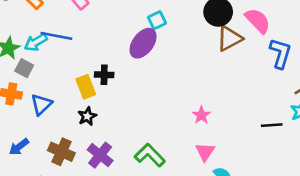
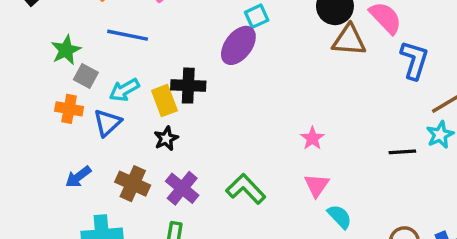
brown triangle: (229, 38) -> (349, 40), turned 32
cyan arrow: (36, 42) -> (124, 90), moved
black cross: (104, 75) -> (188, 86), size x1.4

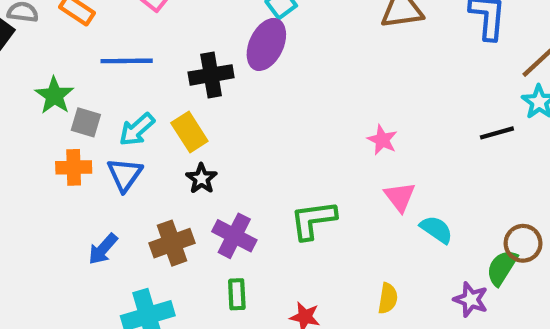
black cross: (188, 86) -> (211, 75), moved
brown cross: (133, 184) -> (172, 243), turned -32
green L-shape: (246, 189) -> (313, 220), turned -42

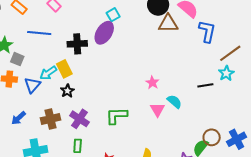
cyan arrow: (137, 129) -> (48, 73), moved
cyan semicircle: (436, 229) -> (174, 102), moved

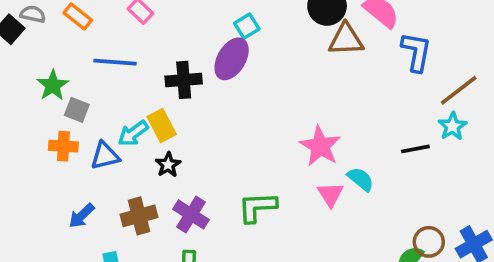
pink star: (152, 83) -> (320, 146), size x1.6
blue triangle: (32, 85) -> (105, 156), turned 36

